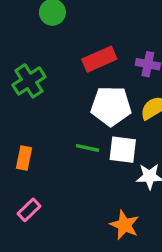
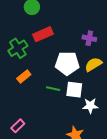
red rectangle: (99, 59) -> (43, 34), moved
orange rectangle: (24, 158) -> (24, 76), moved, turned 40

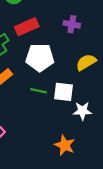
purple cross: (89, 38) -> (72, 24), moved
white pentagon: (67, 63) -> (40, 57), moved

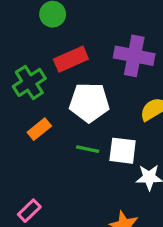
purple cross: (72, 24) -> (134, 56), size x1.6

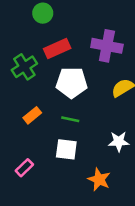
orange rectangle: (39, 129) -> (32, 115), moved
white square: (123, 151) -> (66, 149), moved

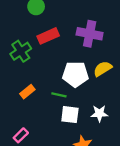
white pentagon: (72, 83) -> (75, 74), moved
white square: (66, 149) -> (70, 115), moved

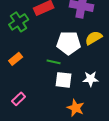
orange rectangle: (27, 92) -> (16, 59), moved

